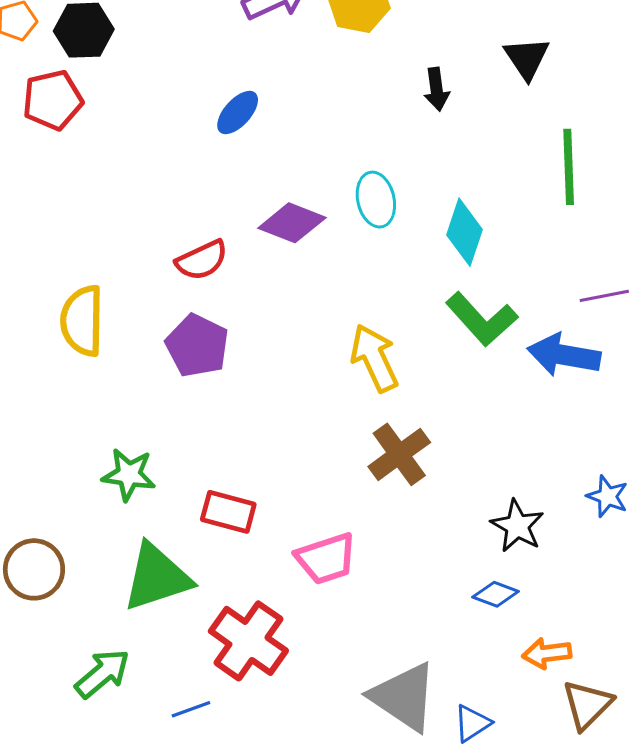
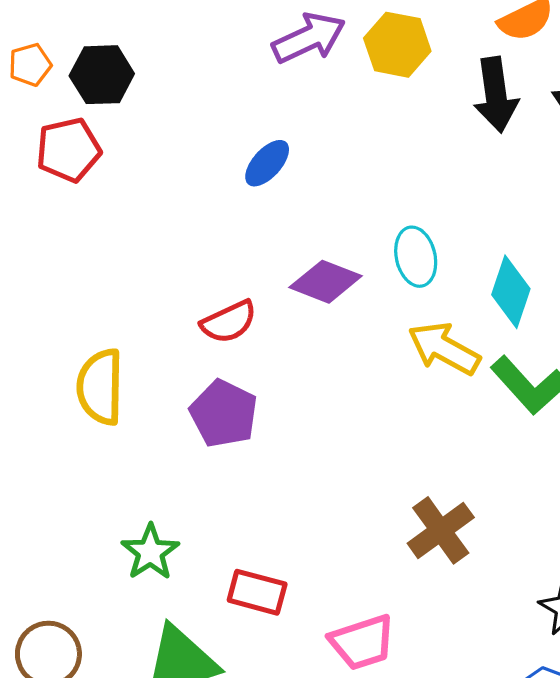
black arrow: (437, 89) -> (496, 95), moved, size x1.6
yellow arrow: (374, 358) -> (444, 348), moved, turned -36
green star: (129, 475) -> (150, 552), turned 30

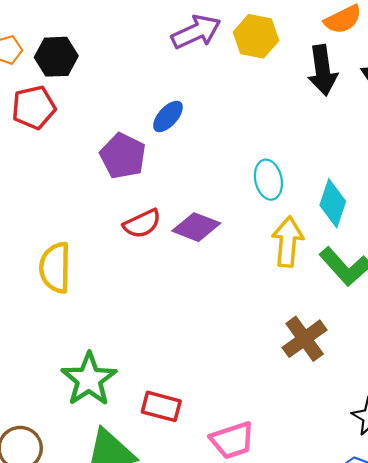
purple diamond: (326, 282) -> (196, 227), moved
yellow arrow: (444, 348) -> (288, 242), turned 66
purple pentagon: (224, 414) -> (123, 156), moved
brown cross: (441, 530) -> (305, 339), moved
green star: (150, 552) -> (89, 379), size x1.4

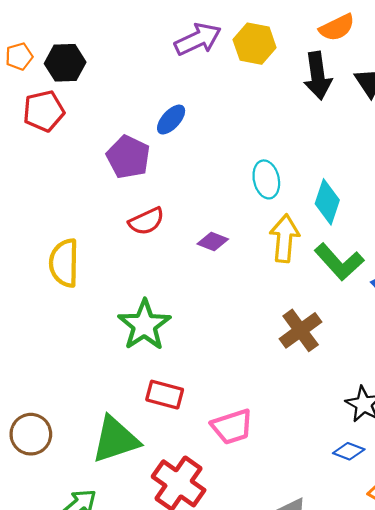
purple diamond: (196, 227) -> (213, 242), moved, size x0.7
green star: (89, 379) -> (144, 325), moved

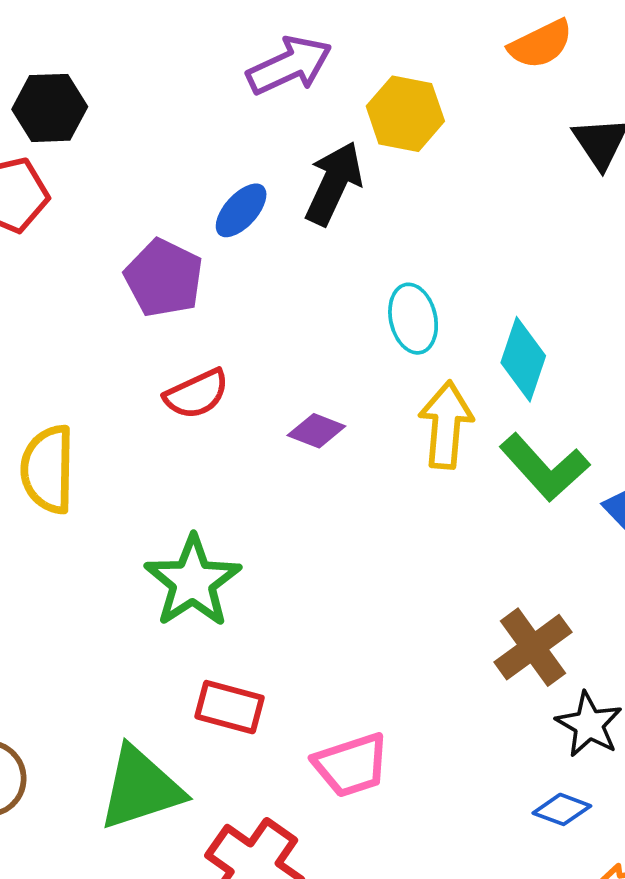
yellow hexagon: (255, 44) -> (405, 114), moved
black arrow: (318, 76) -> (334, 183), moved, turned -147
brown cross: (301, 330) -> (533, 647), moved

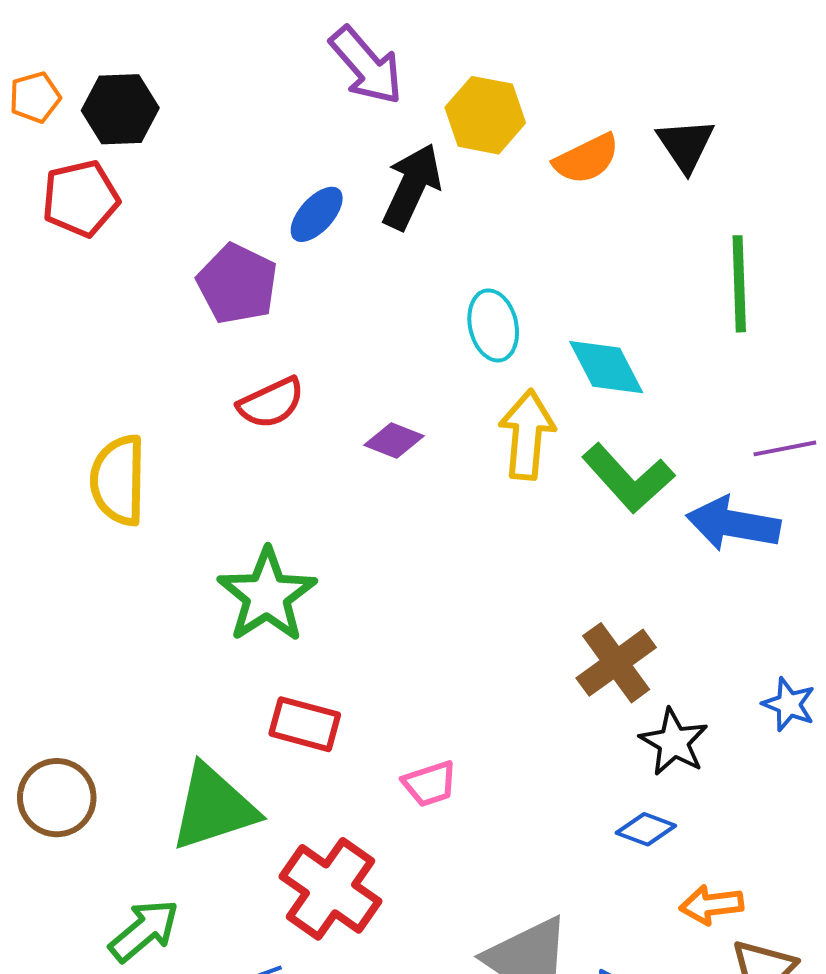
orange semicircle: (541, 44) -> (586, 159), moved
purple arrow: (289, 65) -> (366, 66), turned 74
cyan diamond: (523, 359) -> (606, 367), turned -46
pink trapezoid: (351, 765) -> (430, 784), size x0.7

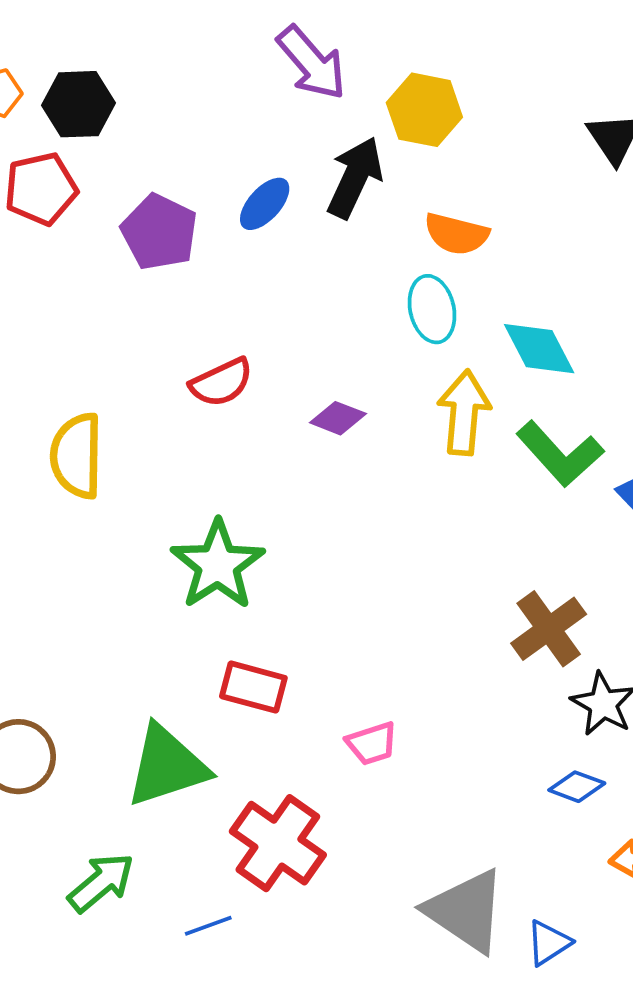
orange semicircle: (586, 159) -> (456, 234), moved, turned 40
purple pentagon: (237, 284) -> (159, 232), moved

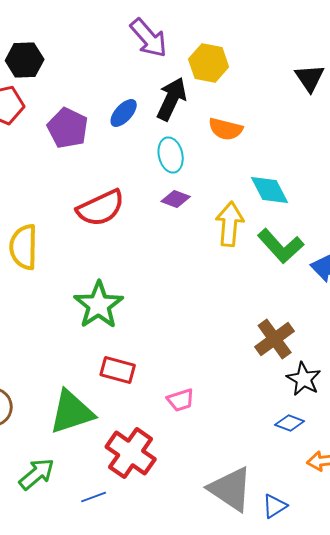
cyan ellipse: (432, 309) -> (171, 155), moved
red semicircle: (221, 382) -> (101, 208), size x1.4
purple diamond: (338, 418) -> (176, 199), moved

